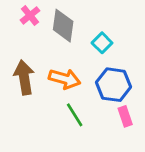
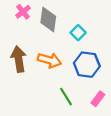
green line: (75, 115) -> (66, 97), moved
pink rectangle: (125, 116) -> (98, 99), moved, turned 56

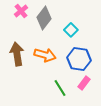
gray diamond: (48, 19) -> (44, 18), turned 30
pink rectangle: (98, 99) -> (84, 83), moved

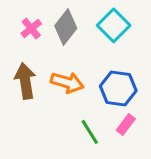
pink cross: (21, 11) -> (31, 28), moved
cyan square: (71, 30) -> (114, 25), moved, size x1.5

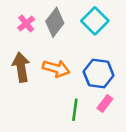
green line: (90, 132) -> (75, 110), turned 40

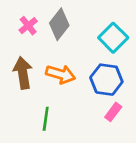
cyan square: (95, 21) -> (113, 38), moved
green line: (75, 110) -> (46, 119), moved

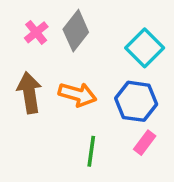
green line: (46, 119) -> (91, 151), moved

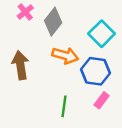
pink cross: (36, 32) -> (25, 12), moved
orange arrow: (77, 94) -> (65, 56), moved

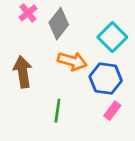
green line: (64, 106) -> (57, 111), moved

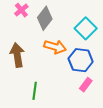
green line: (57, 111) -> (35, 91), moved

